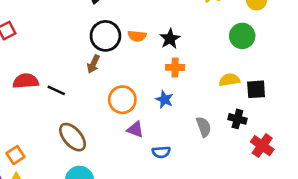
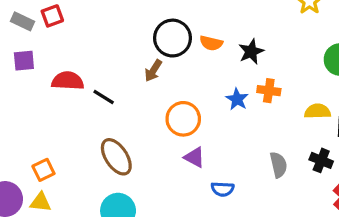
orange cross: (175, 67) -> (269, 91), moved
blue star: (164, 99) -> (237, 99), moved

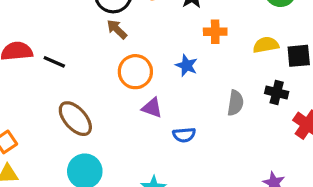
brown arrow: (153, 71) -> (117, 29), moved, turned 110
blue star: (237, 99) -> (187, 66), moved
gray semicircle: (278, 165) -> (235, 103), turned 30

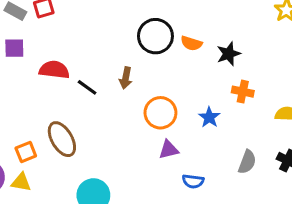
brown arrow: (117, 29) -> (126, 78), moved, turned -135
purple triangle: (152, 108) -> (169, 150), turned -45
brown ellipse: (75, 119) -> (62, 139), moved

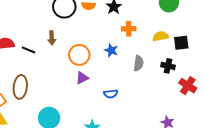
brown ellipse: (62, 139) -> (20, 87), turned 50
purple triangle: (169, 150) -> (82, 78), moved
gray semicircle: (247, 162) -> (139, 63), moved

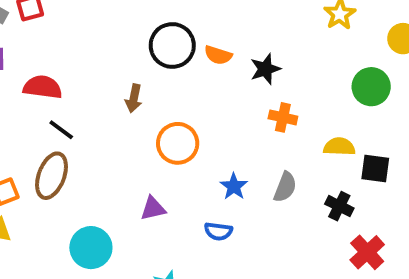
black line: (28, 50) -> (61, 130), moved
blue star: (111, 50) -> (234, 186), moved
purple triangle: (82, 78) -> (153, 208), moved

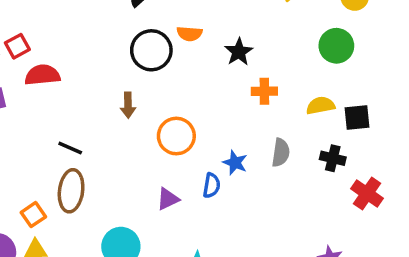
orange semicircle: (218, 55) -> (189, 34), moved
red semicircle: (43, 87) -> (42, 75), moved
blue semicircle: (218, 231) -> (212, 185), moved, turned -75

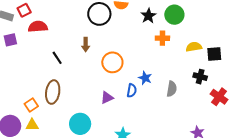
green circle: (336, 46) -> (174, 15), moved
black line: (70, 148) -> (57, 58), moved, turned 32
gray semicircle: (281, 153) -> (172, 89), moved

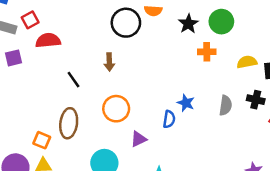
orange circle: (112, 62) -> (116, 109), moved
gray semicircle: (172, 89) -> (226, 105), moved
purple triangle: (107, 98) -> (139, 139), moved
orange square: (31, 105) -> (42, 140), turned -32

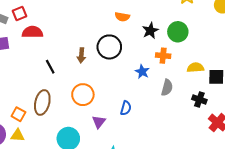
black circle: (126, 23) -> (109, 47), moved
blue star: (186, 103) -> (142, 72), moved
gray semicircle: (226, 105) -> (167, 88), moved
purple triangle: (139, 139) -> (99, 122), turned -32

